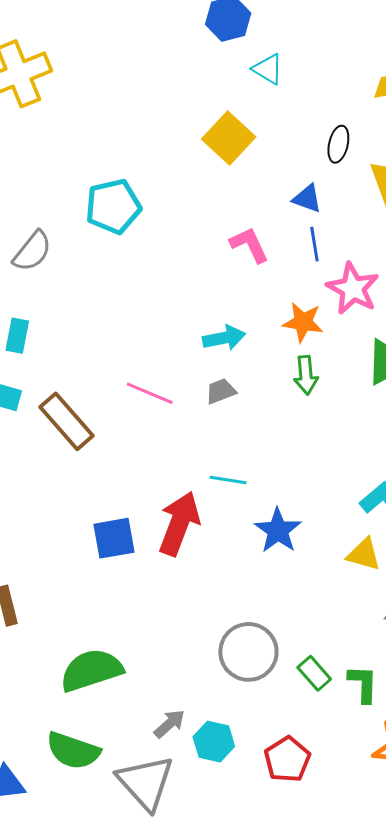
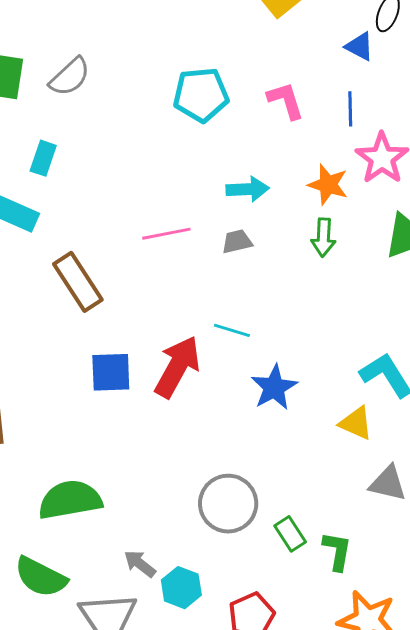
blue triangle: (307, 199) -> (360, 46), moved
cyan pentagon: (113, 206) -> (201, 95), moved
pink line: (150, 393) -> (166, 234), turned -42
brown rectangle: (67, 421) -> (78, 282), moved
gray arrow: (169, 724) -> (140, 564), turned -108

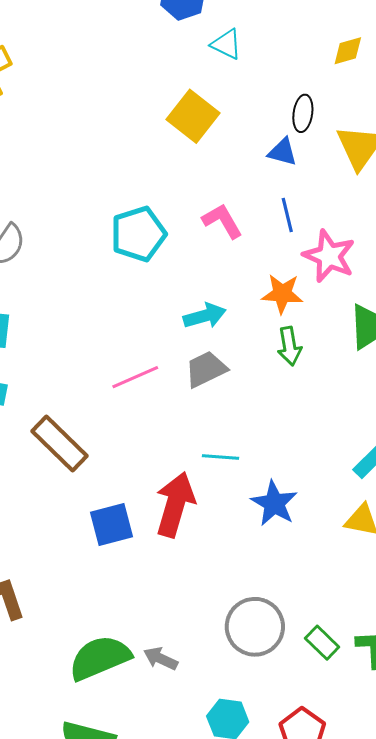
gray trapezoid: (237, 242) -> (206, 369), size x1.4
gray arrow: (140, 564) -> (161, 659), moved

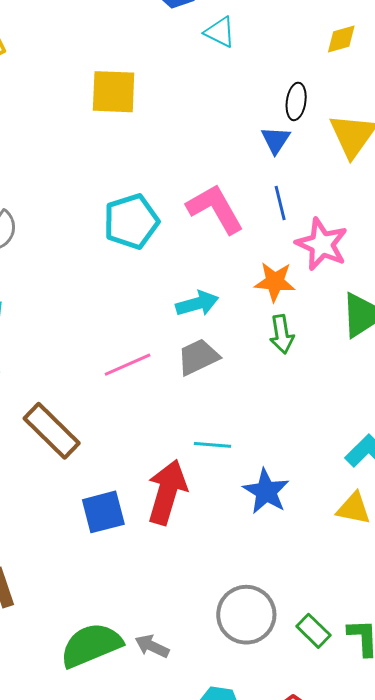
yellow square: (193, 116) -> (114, 92), moved, turned -36
blue triangle: (283, 152) -> (276, 140), turned 48
pink L-shape: (222, 221) -> (215, 209), size x1.4

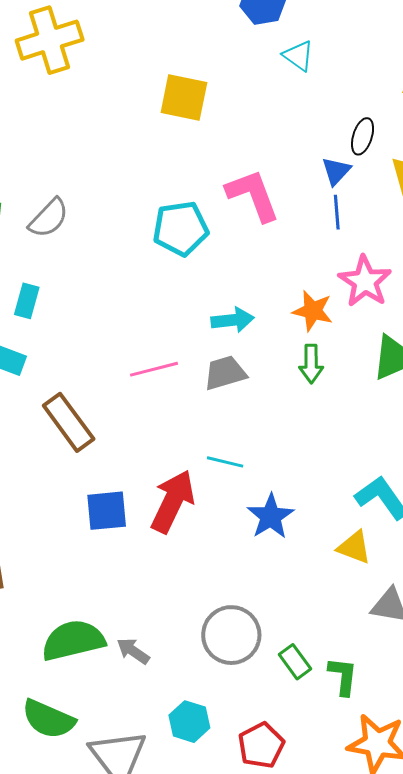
blue line: (280, 203) -> (337, 212), moved
pink L-shape: (215, 209) -> (253, 195), moved

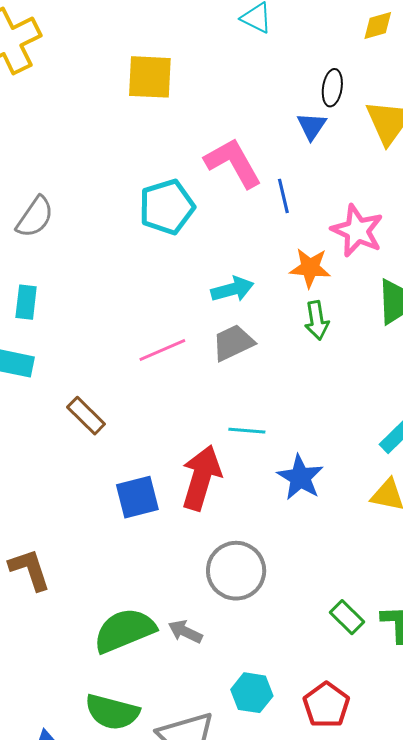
blue line: (337, 212) -> (283, 196), moved
brown rectangle: (69, 422) -> (86, 416), size x0.7
gray circle: (231, 635) -> (236, 571), moved

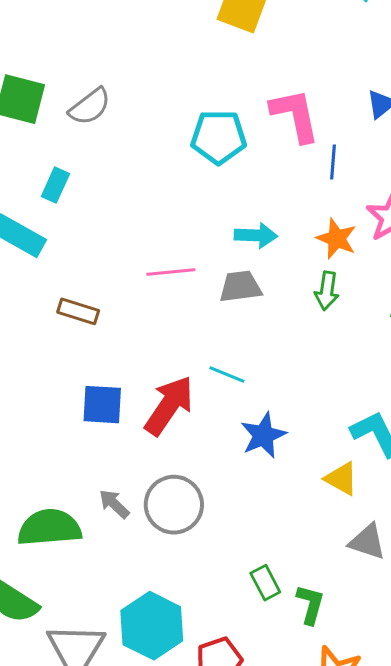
brown rectangle: (86, 416) -> (78, 311), turned -45
gray arrow: (185, 632) -> (114, 504), moved
cyan hexagon: (252, 693) -> (152, 626), size x1.6

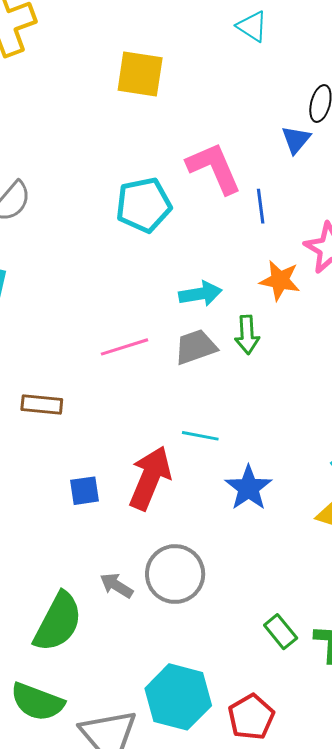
green arrow: (327, 291) -> (247, 335), moved
blue square: (102, 405) -> (84, 491), size x0.7
green semicircle: (49, 528) -> (58, 622), turned 134

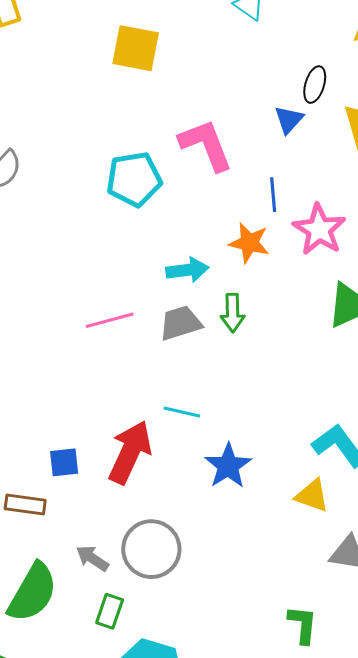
blue line: (261, 206) -> (273, 195), moved
orange star: (280, 280) -> (249, 243), moved
brown rectangle: (42, 404) -> (25, 505), moved
green rectangle: (281, 632) -> (110, 611), moved, turned 56

